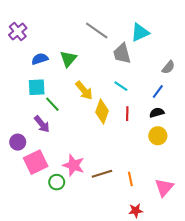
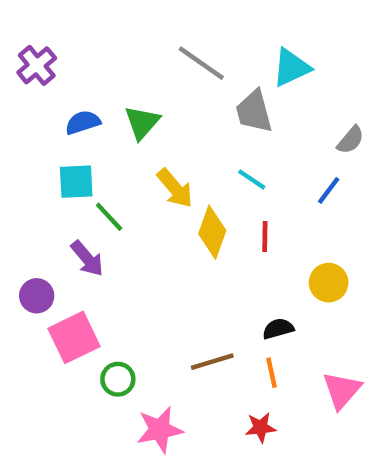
black semicircle: (157, 113) -> (278, 329), moved
pink star: (74, 165) -> (160, 430), moved, turned -30
red star: (136, 211) -> (261, 427), moved

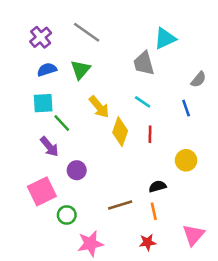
gray line: (201, 63) -> (87, 32), moved
purple cross: (37, 65) -> (41, 37), moved
blue line: (329, 190) -> (186, 108), turned -56
purple circle: (37, 296) -> (77, 170), moved
pink triangle: (342, 390) -> (194, 235), moved

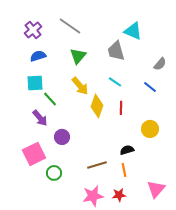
cyan triangle: (165, 38) -> (133, 31), turned 48
green triangle: (80, 70) -> (78, 56), moved
blue line: (186, 108) -> (150, 87), turned -32
pink star: (90, 244) -> (93, 196), moved

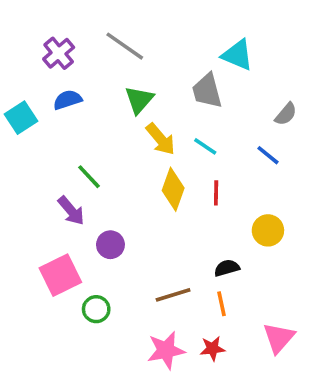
cyan square: (35, 83) -> (21, 118), moved, turned -30
yellow arrow: (80, 86) -> (161, 139), moved

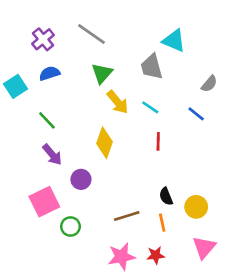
green line: (89, 177) -> (47, 120), moved
yellow diamond: (173, 189) -> (105, 143), moved
yellow circle: (268, 230) -> (196, 207), moved
black semicircle: (227, 268) -> (166, 196), turned -96

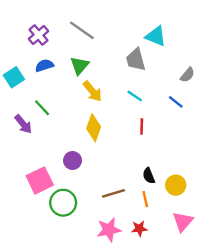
green triangle: (102, 73) -> (80, 66), moved
yellow arrow: (118, 102) -> (92, 91), moved
purple arrow: (52, 154) -> (23, 124), moved
green circle: (70, 226) -> (63, 203), size x1.5

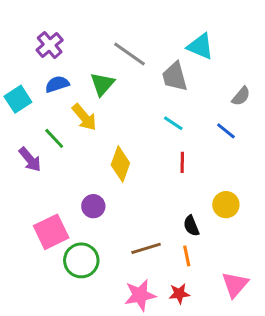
gray line: (82, 30) -> (129, 54), moved
yellow arrow: (92, 91) -> (84, 117), moved
yellow circle: (176, 185) -> (226, 205), moved

